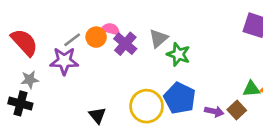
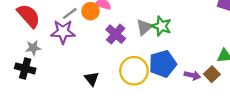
gray triangle: (158, 38) -> (144, 27), moved
purple cross: (125, 44) -> (116, 34), moved
blue pentagon: (180, 98) -> (163, 64), turned 30

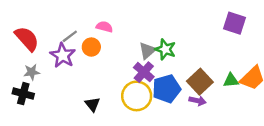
orange circle: (90, 11) -> (91, 47), moved
purple star: (63, 32) -> (63, 55), turned 30
purple cross: (116, 34) -> (144, 72), moved
brown square: (212, 74) -> (200, 82), moved, size x1.5

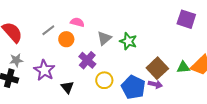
gray triangle: (147, 51) -> (104, 38), moved
purple star: (63, 55) -> (44, 70), moved
purple cross: (144, 72) -> (87, 60), moved
blue pentagon: (166, 89) -> (133, 87), moved, turned -30
yellow circle: (137, 96) -> (104, 80), size x0.7

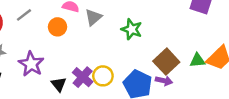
gray line: (48, 30) -> (24, 15), moved
gray triangle: (104, 38) -> (93, 17), moved
purple cross: (87, 60) -> (83, 77), moved

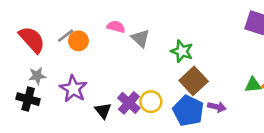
gray triangle: (93, 17) -> (141, 38), turned -36
orange circle: (58, 27) -> (78, 41), moved
brown square: (166, 62) -> (194, 81), moved

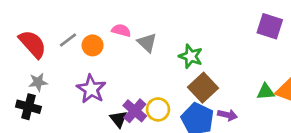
orange circle: (78, 41) -> (93, 45), moved
purple star: (73, 89) -> (91, 89), moved
black triangle: (103, 111) -> (118, 119), moved

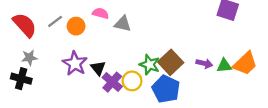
gray triangle: (147, 43) -> (123, 24), turned -30
green star: (191, 56) -> (150, 65), moved
purple arrow: (227, 115) -> (204, 63), moved
black triangle: (118, 119) -> (98, 68), moved

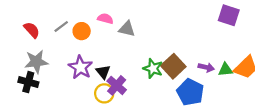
red semicircle: (25, 25) -> (32, 30), size x0.7
gray star: (29, 58) -> (36, 62), size x1.5
yellow circle: (132, 81) -> (104, 93), moved
blue pentagon: (166, 89) -> (190, 92), moved

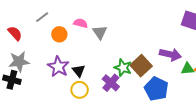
gray line: (61, 27) -> (42, 17), moved
gray triangle: (127, 29) -> (100, 32), turned 42
purple arrow: (206, 67) -> (170, 55), moved, size x1.5
purple cross: (117, 85) -> (111, 83), moved

